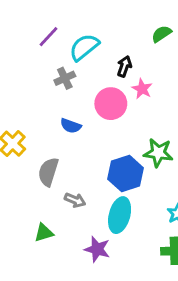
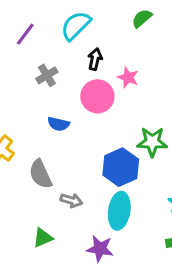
cyan semicircle: (84, 47) -> (76, 26), moved
black arrow: (124, 66) -> (95, 59), moved
gray semicircle: (48, 172) -> (41, 174), turned -36

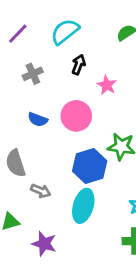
pink circle: (97, 96) -> (76, 116), moved
purple star: (100, 249) -> (44, 244), moved

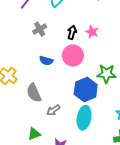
black arrow: (79, 65) -> (72, 32), moved
gray arrow: (41, 191) -> (53, 110), turned 128

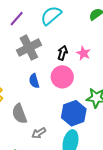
gray cross: (40, 29) -> (29, 48), size x1.6
blue semicircle: (46, 61) -> (34, 81), turned 56

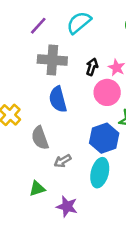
gray cross: (29, 48) -> (52, 60), turned 30
pink circle: (62, 77) -> (107, 92), moved
blue semicircle: (34, 81) -> (58, 99), size x1.5

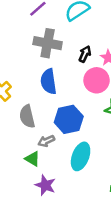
blue hexagon: (104, 138) -> (69, 119), moved
green triangle: (37, 188) -> (32, 159), moved, turned 42

